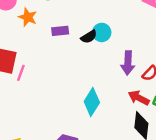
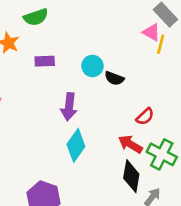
black semicircle: (89, 37) -> (114, 78), moved, turned 49
purple arrow: (128, 63) -> (69, 107), moved

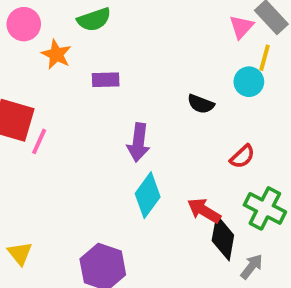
pink triangle: (151, 32) -> (241, 27), moved, turned 42
cyan circle: (92, 66) -> (249, 82), moved
red arrow: (130, 144) -> (204, 211), moved

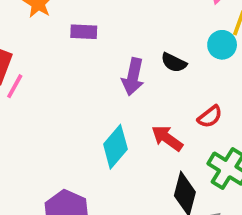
purple arrow: (138, 142) -> (133, 77), moved
red arrow: (204, 211) -> (167, 138), moved

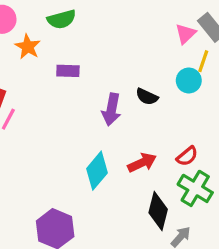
red semicircle: (210, 117) -> (187, 156), moved
red arrow: (167, 138) -> (142, 163), turned 120

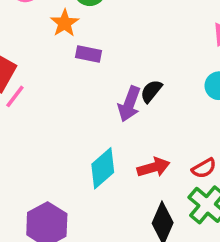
orange star: (28, 47) -> (65, 23), moved
black semicircle: (147, 97) -> (151, 91), moved, turned 95

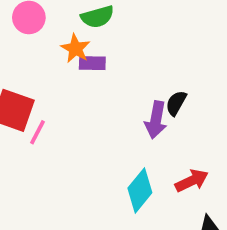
purple rectangle: (89, 54) -> (92, 63), moved

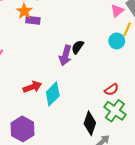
red arrow: (192, 181) -> (32, 87), moved

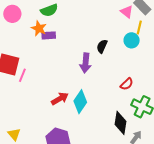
pink triangle: (117, 11) -> (127, 12), turned -32
black semicircle: (78, 47) -> (102, 46), moved
red semicircle: (112, 90) -> (127, 84), moved

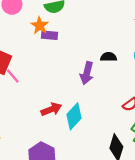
black semicircle: (102, 46) -> (108, 57), turned 56
pink line: (22, 75) -> (13, 76), turned -72

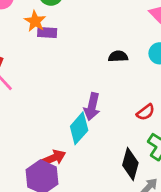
purple arrow: (87, 73) -> (92, 107), moved
red arrow: (51, 109) -> (54, 158), moved

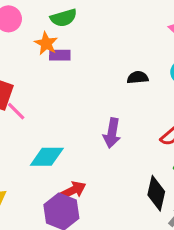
cyan diamond: (79, 128) -> (47, 157), moved, turned 52

